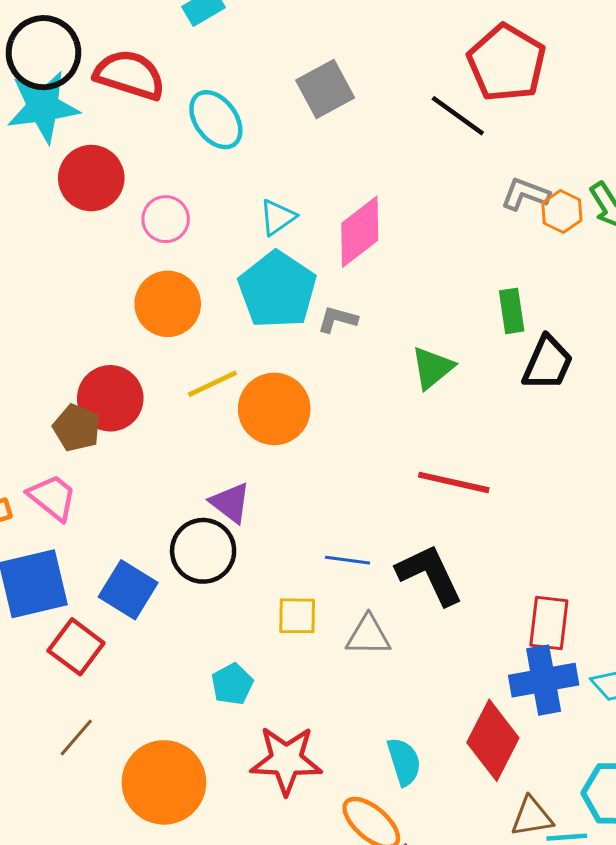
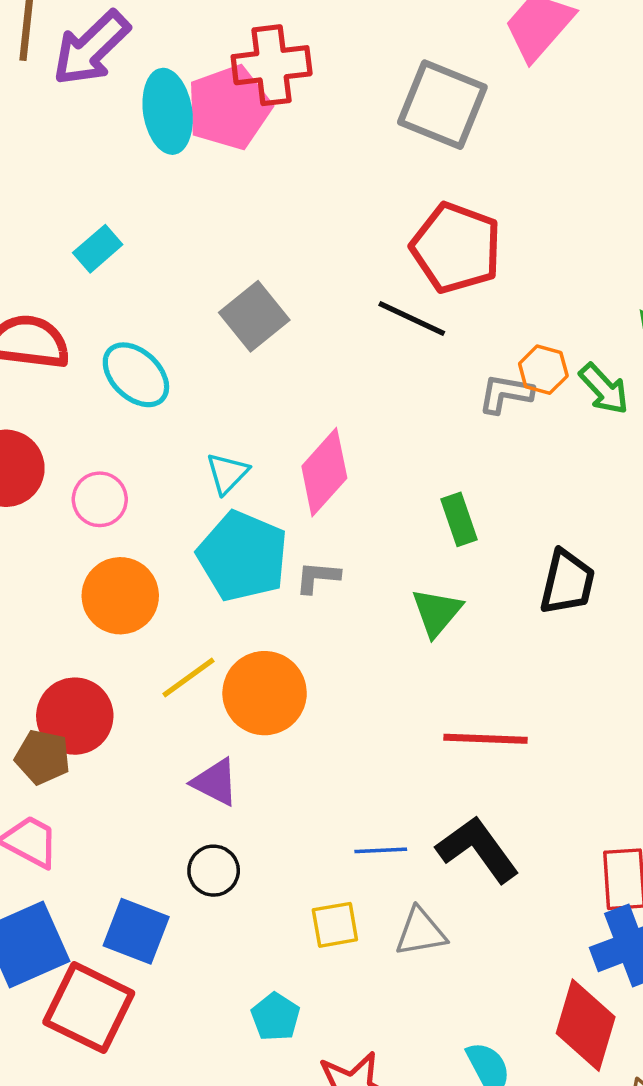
orange hexagon: (562, 212) -> (543, 370), moved
green rectangle: (512, 311) -> (459, 519), moved
purple triangle: (230, 503) -> (215, 782), moved
black circle: (203, 551) -> (214, 871), size x0.7
red square: (76, 647) -> (89, 1008), size x1.4

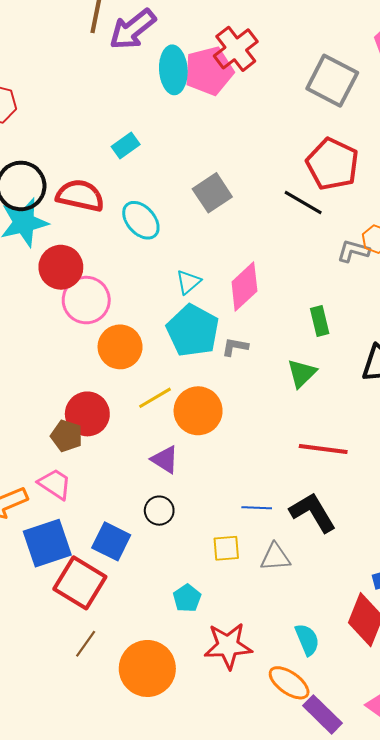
red cross: (272, 65) -> (236, 49), turned -36
pink circle: (100, 499) -> (86, 300), moved, size x1.5

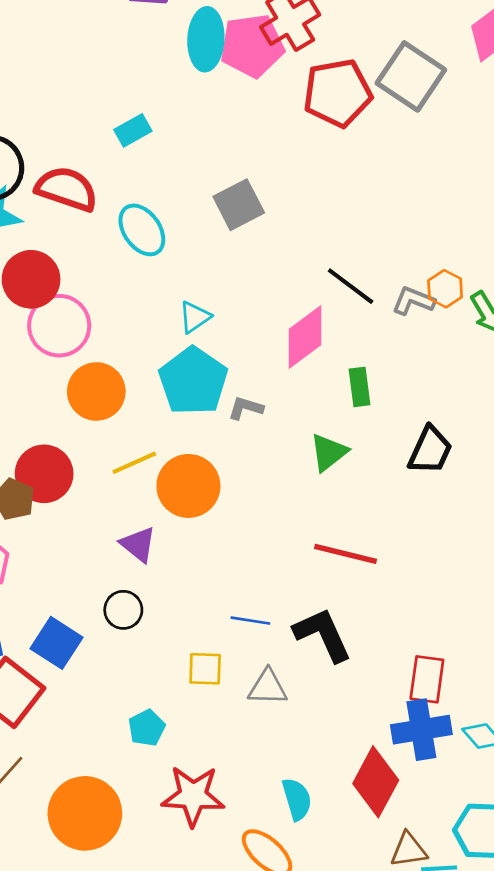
red pentagon: (333, 164) -> (337, 93), moved, turned 30
black line: (303, 202) -> (351, 286), moved
pink diamond: (244, 286) -> (305, 337), moved

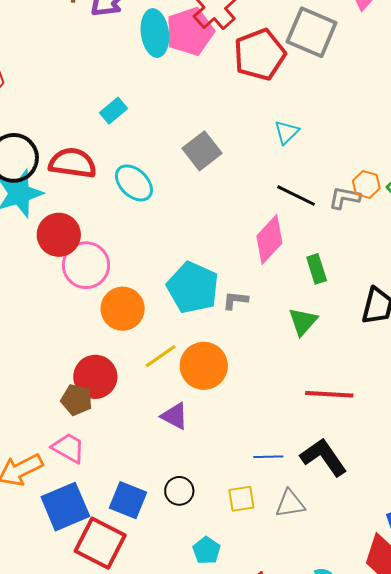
cyan triangle: (195, 317) -> (287, 132), moved
black circle: (123, 610) -> (179, 491), moved

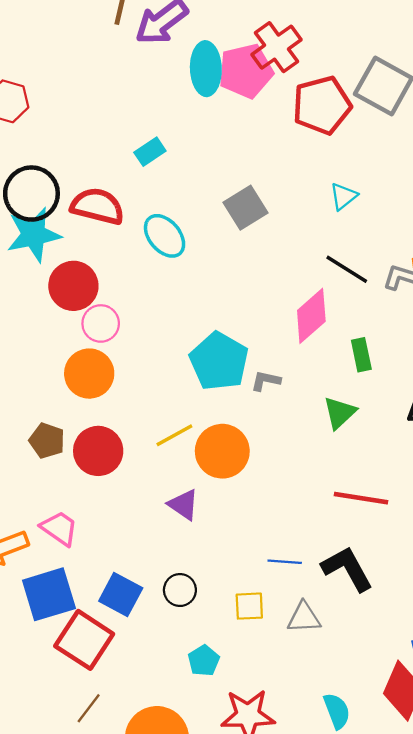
pink circle: (86, 265) -> (101, 323), size x0.7
orange circle: (123, 309) -> (89, 374), moved
brown pentagon: (77, 400) -> (47, 441), moved

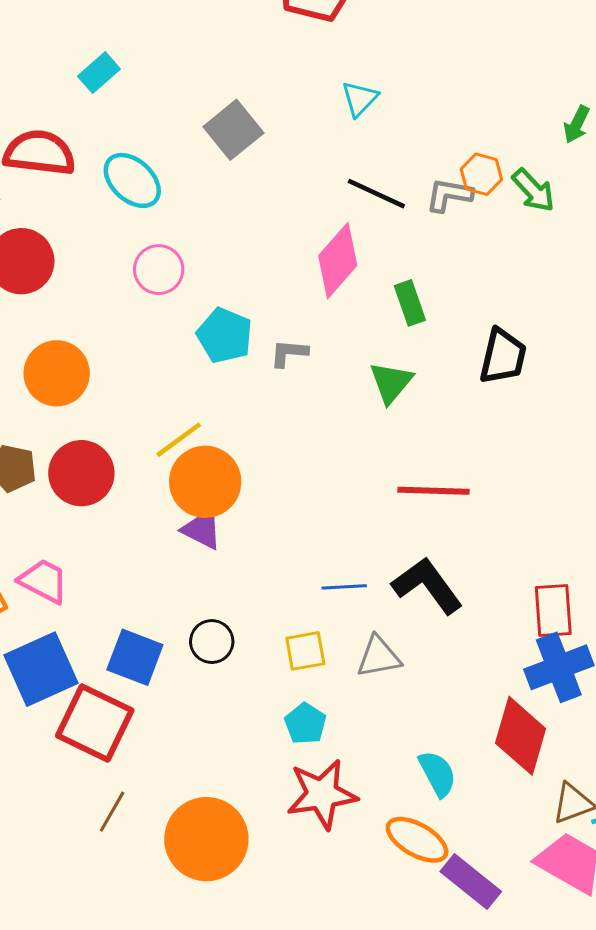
pink circle: (101, 323) -> (159, 270), moved
cyan pentagon: (219, 361) -> (225, 335), size x0.7
orange circle: (222, 451) -> (205, 482), moved
cyan pentagon: (204, 661) -> (305, 724), moved

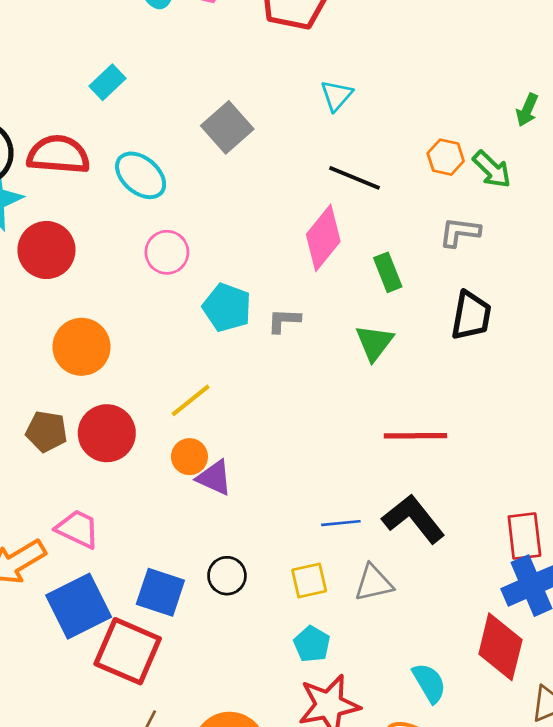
gray L-shape: (449, 195) -> (460, 232), moved
orange circle: (205, 482) -> (189, 457), moved, size x0.6

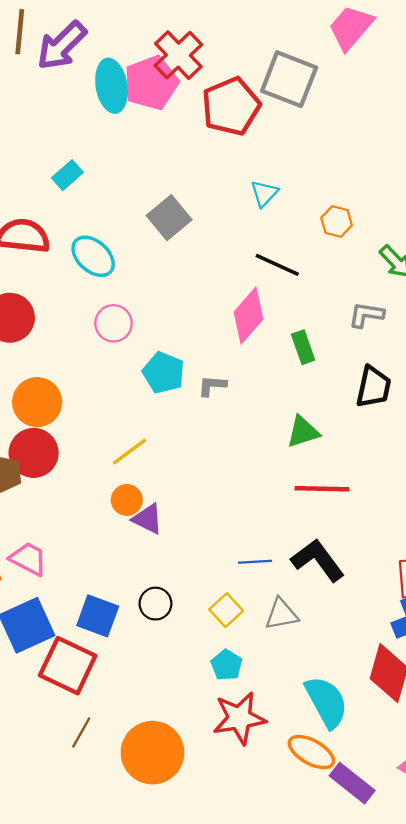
orange hexagon: (446, 157) -> (337, 222), moved
green triangle: (374, 343) -> (303, 432), moved, turned 33
red circle: (107, 433) -> (34, 453), moved
yellow square: (309, 580) -> (226, 610), turned -32
cyan semicircle: (429, 683) -> (326, 702), size x1.5

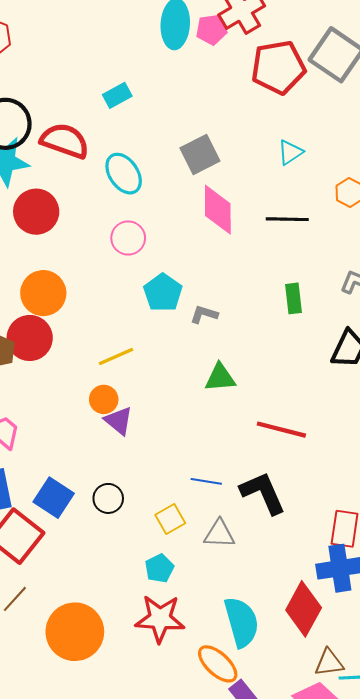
pink pentagon: (151, 83) -> (211, 30), size x0.6
black line: (277, 265) -> (287, 219), turned -36
pink diamond: (249, 316) -> (218, 210), moved, turned -54
green triangle: (303, 432) -> (220, 378), moved

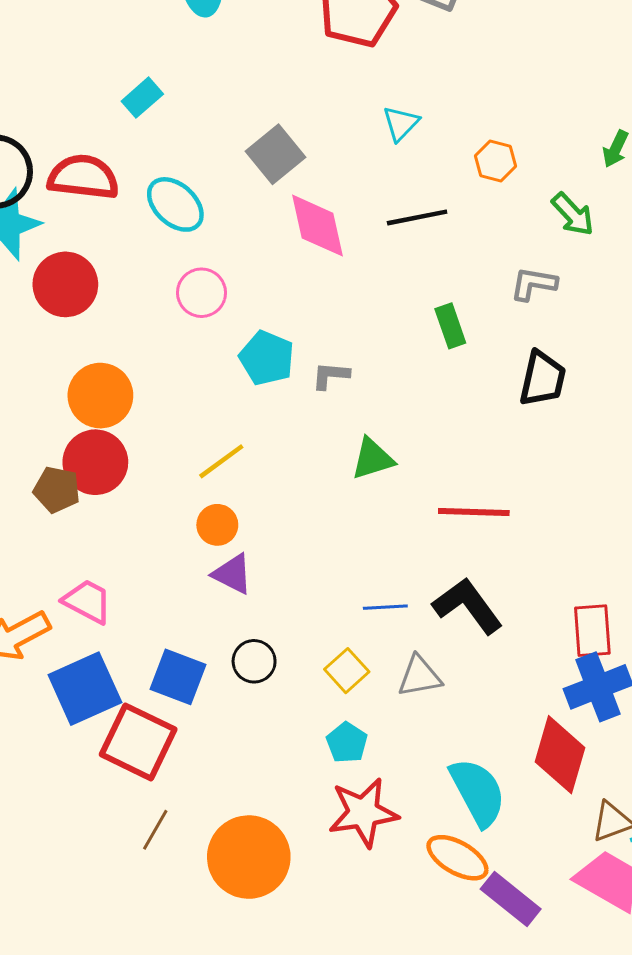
purple triangle: (119, 421) -> (233, 574), moved

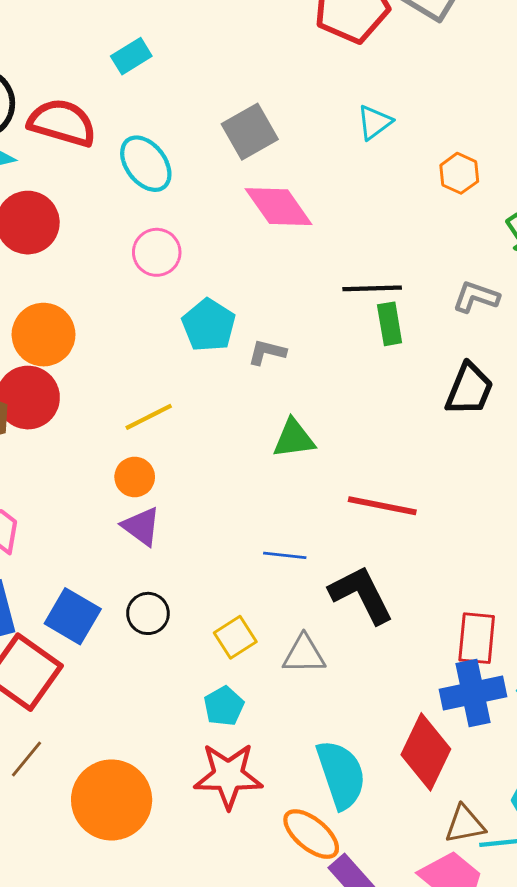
black line: (417, 217) -> (372, 288), moved
pink diamond: (318, 226) -> (279, 207), turned -32
blue line: (385, 607) -> (285, 555), moved

